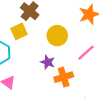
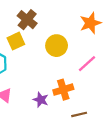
purple star: (48, 62) -> (41, 100), moved

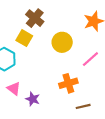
yellow square: (16, 41) -> (24, 38), turned -35
purple star: (41, 100) -> (33, 99), moved

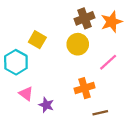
brown cross: (35, 18) -> (84, 18), moved, turned 30

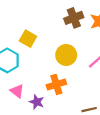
yellow circle: (78, 44) -> (66, 55), moved
orange cross: (84, 88) -> (56, 84), moved

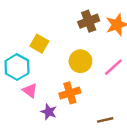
pink triangle: (17, 91) -> (30, 91), moved

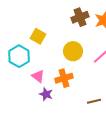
pink triangle: (30, 91) -> (38, 76), moved

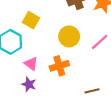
purple star: (46, 94) -> (29, 84), moved

